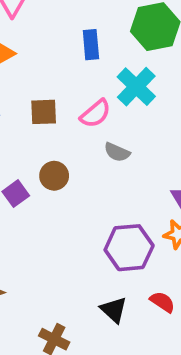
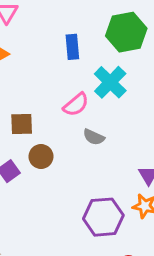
brown square: (44, 112) -> (22, 124), moved

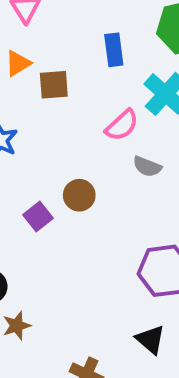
brown square: (22, 124) -> (54, 85), moved

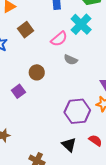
brown square: (54, 85) -> (26, 30), moved, turned -35
purple square: (38, 216) -> (18, 91), moved

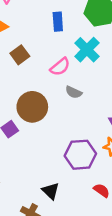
brown circle: (37, 72) -> (32, 107), size x1.6
black triangle: (69, 145) -> (51, 191), moved

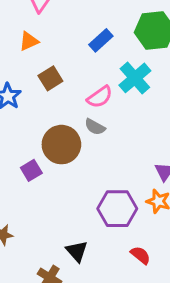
blue rectangle: (58, 22) -> (101, 40), turned 48
gray semicircle: (74, 92) -> (95, 127), moved

